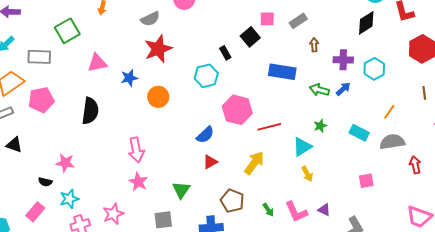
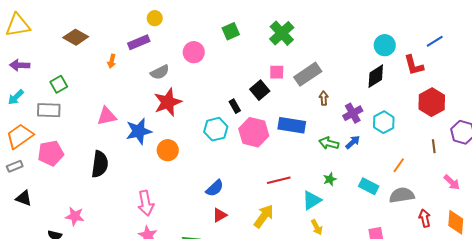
gray rectangle: (298, 21) -> (308, 74), size x1.5
green square: (67, 31) -> (59, 84), moved, size x0.7
purple cross: (343, 60) -> (353, 113), turned -30
blue star: (129, 78) -> (139, 131), size x1.5
pink hexagon: (237, 110) -> (254, 132), moved

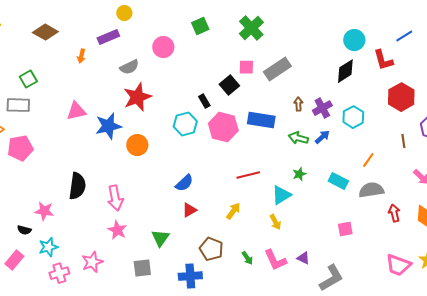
brown arrow: (324, 98) -> (298, 104), moved
black semicircle: (100, 164) -> (77, 186), moved
yellow arrow: (264, 216) -> (233, 211), size x0.7
yellow arrow: (317, 227) -> (275, 222), moved

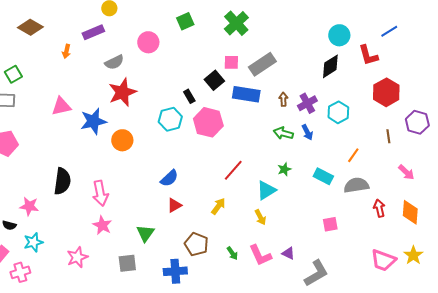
blue rectangle: (261, 120) -> (246, 94), moved
blue arrow: (322, 137) -> (307, 132), turned 105
red line: (248, 175) -> (233, 170), turned -35
pink cross: (59, 273) -> (20, 272), moved

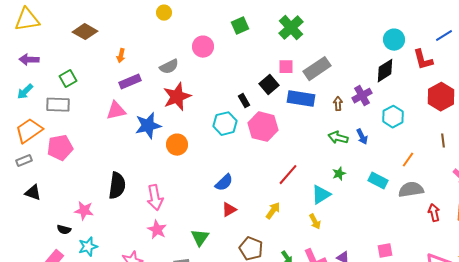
purple rectangle: (93, 32) -> (130, 82), moved
purple cross: (307, 103) -> (362, 96), moved
pink square: (330, 224) -> (385, 251), moved

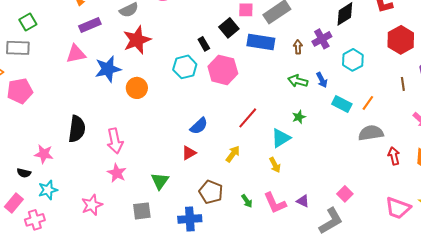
cyan rectangle: (378, 181) -> (342, 104), moved
blue semicircle: (224, 183) -> (199, 126), moved
pink square: (385, 251) -> (345, 194), turned -35

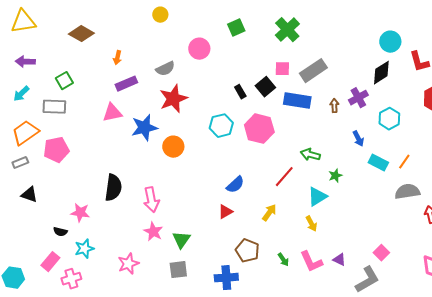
black rectangle: (204, 44) -> (240, 92), moved
green arrow: (298, 81) -> (310, 155), moved
green triangle: (160, 181) -> (181, 240), moved

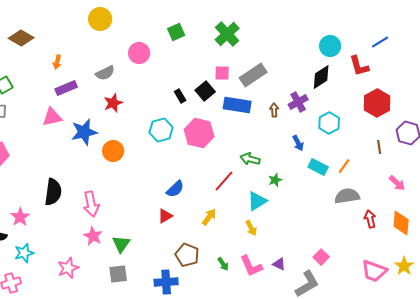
yellow circle: (160, 15) -> (100, 19), size x1.5
red star: (173, 99) -> (113, 103), size x0.7
pink star: (80, 213) -> (20, 217), turned 30

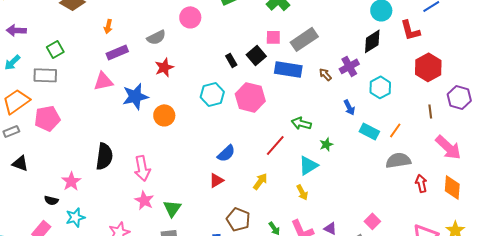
brown arrow: (274, 110) -> (325, 74), turned -40
pink arrow: (397, 183) -> (448, 147), size x1.6

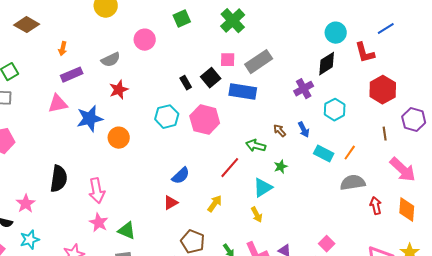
brown arrow: (325, 74) -> (280, 131), moved
green triangle: (172, 208) -> (127, 231), turned -42

